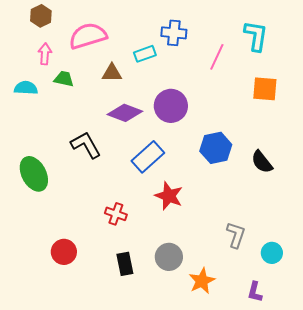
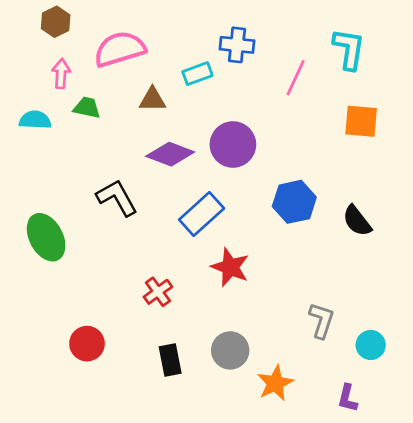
red cross: (116, 214) -> (158, 292), turned 35

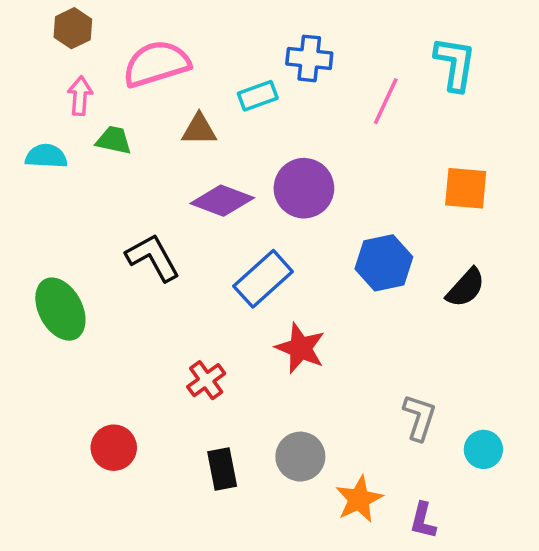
orange square: (361, 121) -> (466, 188), moved
black semicircle: (357, 221) -> (466, 288), turned -100
purple L-shape: (347, 398) -> (423, 521), moved

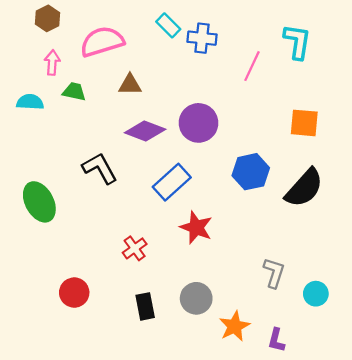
cyan rectangle: (258, 96) -> (168, 25), moved, turned 65
black semicircle: (466, 288) -> (304, 188), size x1.5

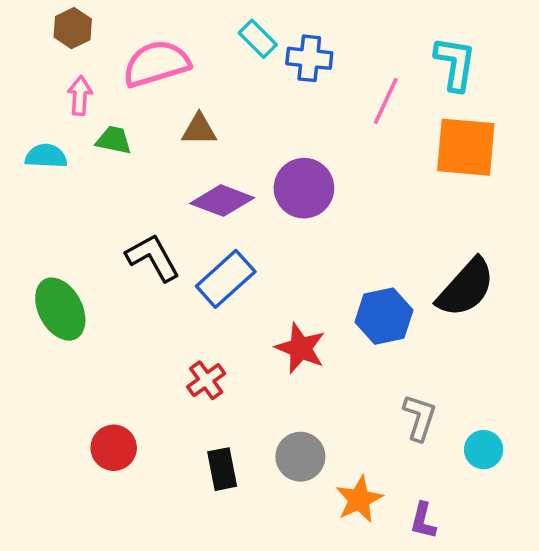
orange square: (304, 123) -> (466, 147), moved, size x1.4
blue hexagon: (251, 172) -> (384, 316), moved
blue rectangle: (172, 182) -> (226, 279), moved

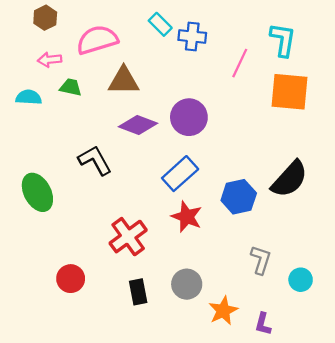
pink arrow: (80, 96) -> (50, 60), turned -100
brown triangle: (199, 129) -> (124, 81), size x1.4
blue rectangle: (226, 279) -> (180, 174), moved
red cross: (206, 380) -> (128, 237), size x1.6

